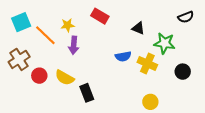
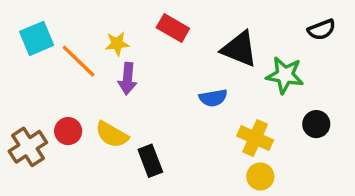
black triangle: (138, 28) -> (239, 49), size x1.6
brown cross: (19, 59) -> (28, 147), moved
yellow cross: (147, 63) -> (255, 138), moved

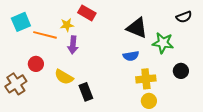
red rectangle: (173, 28) -> (87, 13), moved
orange line: (79, 61) -> (45, 35), turned -30
blue semicircle: (213, 98) -> (131, 56), moved
red circle: (68, 131) -> (36, 64), moved
yellow cross: (255, 138) -> (146, 79), turned -30

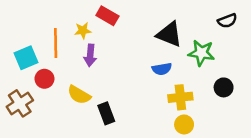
cyan square: (21, 22) -> (26, 58), moved
orange line: (45, 35) -> (56, 43), turned 75

